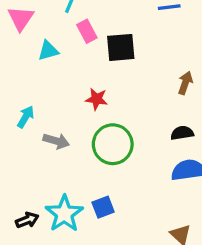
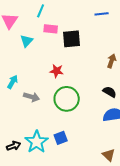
pink rectangle: (87, 31) -> (51, 29), turned -56
cyan triangle: (48, 51) -> (27, 41), turned -32
black semicircle: (182, 133) -> (110, 92), turned 40

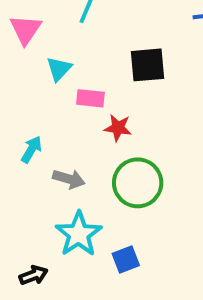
pink rectangle: (51, 29) -> (90, 98), moved
cyan star: (37, 142) -> (79, 234), moved

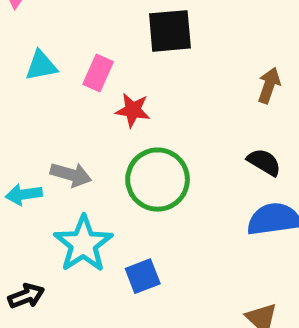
cyan triangle: (59, 69) -> (41, 66), moved, turned 36
pink rectangle: (90, 98) -> (98, 73), turned -72
cyan arrow: (31, 149) -> (24, 194), moved, turned -128

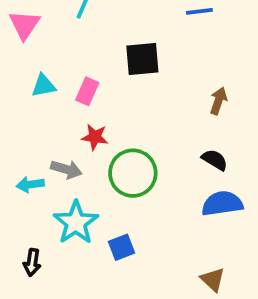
red star: (133, 110) -> (95, 137), moved
black arrow: (26, 296) -> (32, 262), turned 120

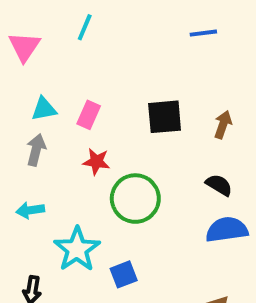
black square: (142, 59) -> (165, 117), moved
gray arrow: (66, 169) -> (36, 150), moved, turned -92

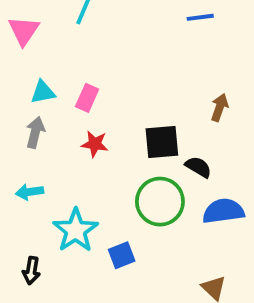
black square: (165, 117) -> (162, 142), moved
black semicircle: (219, 185) -> (198, 167), moved
green circle: (135, 199) -> (160, 202), moved

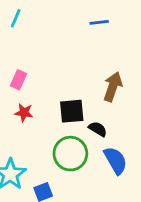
brown arrow: (219, 107) -> (113, 87), size x1.5
blue semicircle: (223, 211) -> (115, 160), turned 68

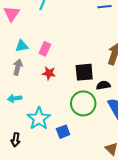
black semicircle: (98, 129) -> (103, 85), turned -40

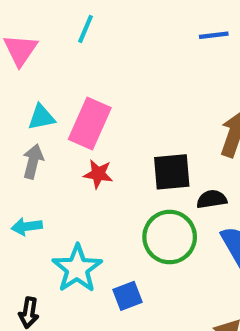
pink rectangle: (45, 49) -> (90, 124), size x1.6

